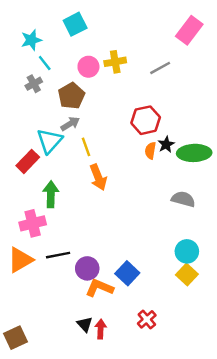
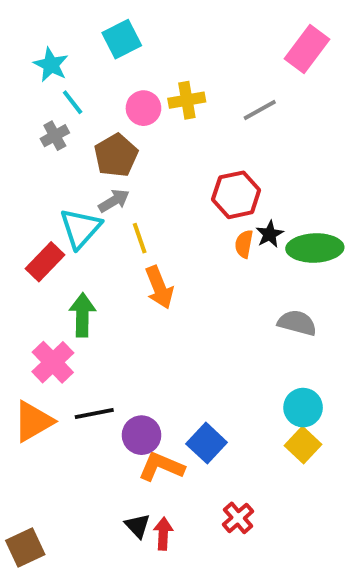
cyan star: (31, 40) -> (51, 65), turned -30
pink cross: (33, 223) -> (53, 362), turned -30

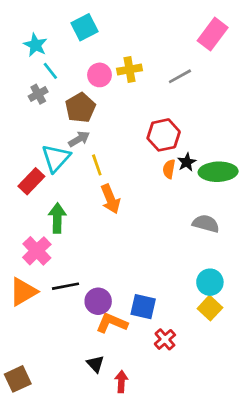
blue square: (207, 443) -> (143, 307), turned -30
red cross: (238, 518) -> (165, 339), moved
red arrow: (163, 534) -> (121, 382), moved

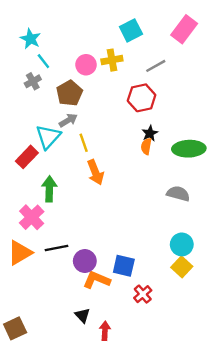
cyan square: (85, 27) -> (131, 30), moved
red hexagon: (164, 135) -> (142, 98), moved
black star: (187, 162) -> (150, 133), moved

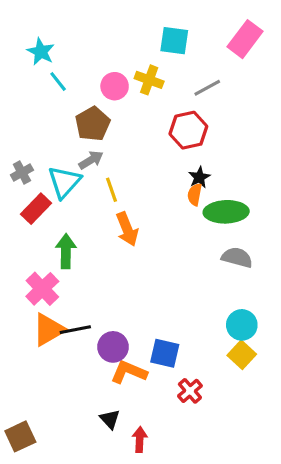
cyan square: (131, 30) -> (174, 41), turned 35
yellow cross: (112, 60) -> (149, 80), turned 30
gray cross: (33, 81) -> (22, 173), moved
green ellipse: (189, 149) -> (226, 212), moved
orange triangle: (20, 253) -> (49, 330), moved

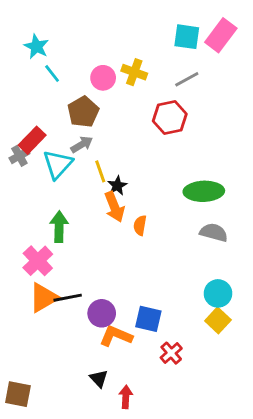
cyan square: (174, 41) -> (187, 37), moved
black star: (199, 177) -> (117, 186), moved
orange semicircle: (195, 195) -> (140, 225), moved
red rectangle: (36, 209) -> (32, 140), moved
brown square: (20, 436) -> (18, 394), turned 36

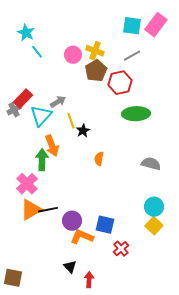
brown pentagon: (83, 112) -> (96, 71), moved
green ellipse: (204, 191) -> (136, 114), moved
orange arrow: (114, 207) -> (52, 146), moved

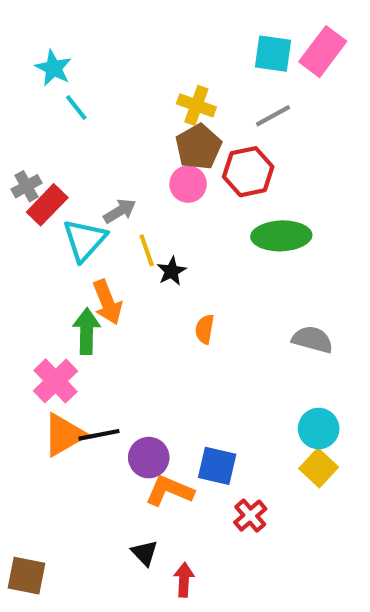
pink circle: (73, 55) -> (188, 184), moved
gray cross: (14, 110) -> (27, 186), moved

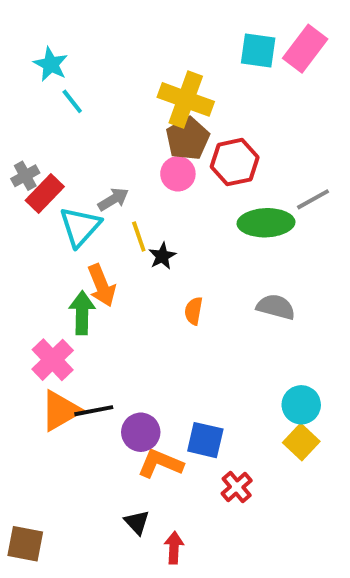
yellow cross: (196, 105) -> (186, 99), size x1.5
gray line: (273, 116) -> (313, 199), moved
gray semicircle: (312, 339) -> (276, 307), moved

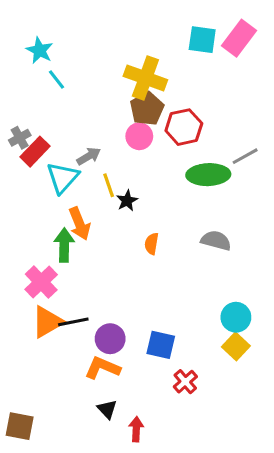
orange L-shape: (160, 464) -> (102, 368), moved

